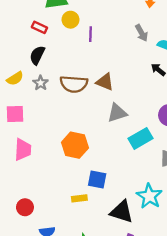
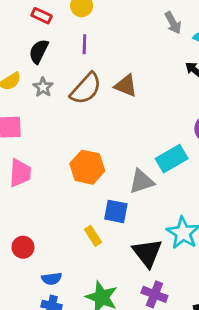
purple line: (90, 34) -> (84, 44), moved
brown semicircle: (74, 84) -> (86, 89), turned -52
gray triangle: (117, 113) -> (142, 181), moved
yellow rectangle: (79, 198) -> (93, 236), turned 64
black triangle: (122, 212) -> (147, 253), turned 35

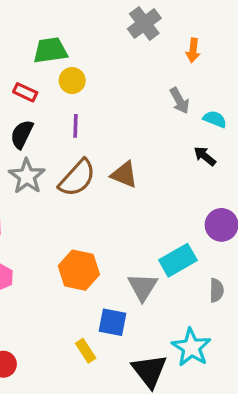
gray star: (43, 87) -> (27, 176), size x1.5
gray triangle: (142, 181) -> (143, 287), turned -40

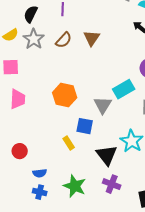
brown triangle: (124, 175) -> (92, 38), turned 42
brown semicircle: (77, 178) -> (64, 40), size x0.7

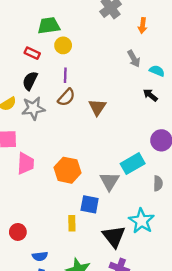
gray star: (34, 39) -> (33, 108), turned 30
brown semicircle: (64, 40) -> (66, 97), moved
pink trapezoid: (18, 99) -> (26, 164), moved
yellow rectangle: (69, 143) -> (72, 223), turned 32

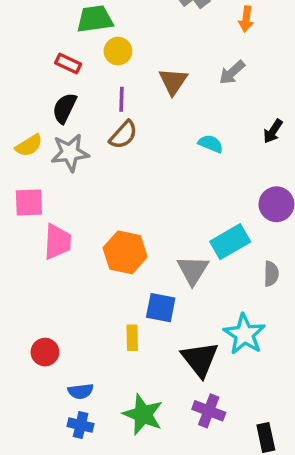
gray arrow: (134, 59) -> (232, 72), turned 77
cyan semicircle: (157, 71) -> (211, 144), moved
black arrow: (150, 95) -> (273, 131), moved, turned -96
brown triangle: (97, 107) -> (173, 81), moved

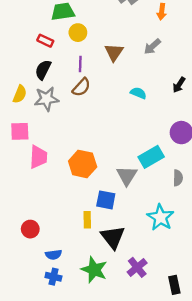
yellow semicircle: (29, 145) -> (20, 94), turned -36
black triangle: (200, 359) -> (113, 237), moved
purple cross: (209, 411) -> (137, 267), turned 30

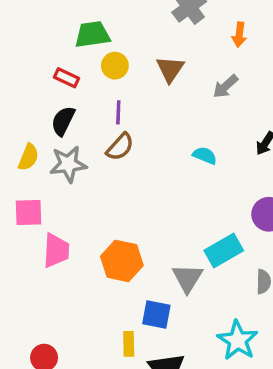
brown triangle: (114, 52) -> (170, 69), moved

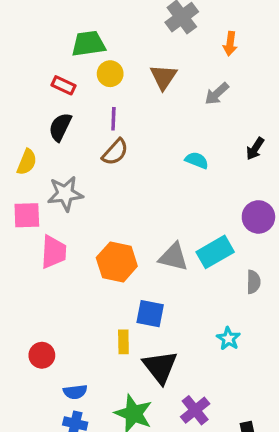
gray star: (68, 164) -> (65, 194), moved
gray triangle: (187, 278) -> (173, 257), moved, turned -48
cyan star: (238, 340) -> (228, 339), size x0.6

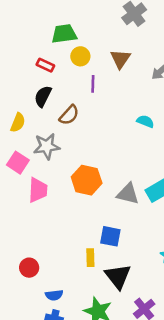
purple line: (113, 119) -> (93, 84), moved
brown semicircle: (115, 152) -> (69, 115), moved
pink square: (27, 215) -> (18, 163), turned 35
orange hexagon: (117, 262) -> (87, 180), moved

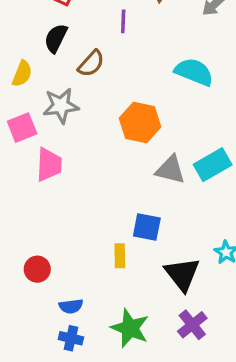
cyan semicircle: (145, 121) -> (194, 72), size x1.6
pink square: (18, 163) -> (22, 128), turned 35
orange hexagon: (87, 180) -> (140, 122), moved
black triangle: (118, 276) -> (182, 274), moved

